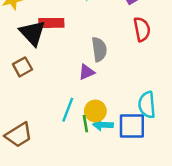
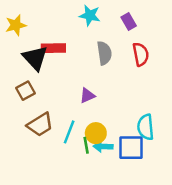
gray semicircle: (99, 49) -> (104, 53), moved
brown trapezoid: (19, 135) -> (40, 125), moved

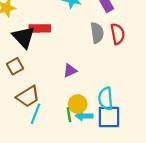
gray semicircle: (104, 53) -> (97, 33), moved
cyan semicircle: (146, 127) -> (106, 99), moved
cyan line: (69, 132) -> (36, 114), moved

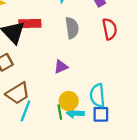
gray semicircle: (97, 33) -> (72, 28), moved
blue square: (109, 117) -> (101, 114), size x0.7

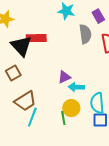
gray semicircle: (72, 28) -> (85, 34), moved
cyan arrow: (75, 113) -> (76, 87), moved

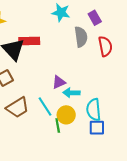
cyan line: (32, 117) -> (45, 106), moved, turned -54

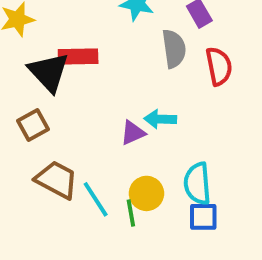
cyan arrow: (71, 93) -> (160, 119), moved
cyan line: (45, 106) -> (96, 199), moved
brown trapezoid: (18, 108) -> (57, 180), turned -120

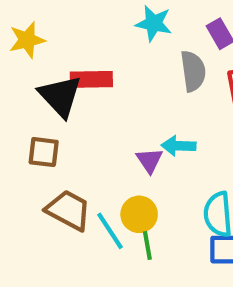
brown square: (33, 125) -> (44, 152), turned 36
purple triangle: (133, 133) -> (149, 160), turned -40
yellow circle: (146, 193) -> (139, 214), moved

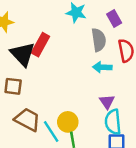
red rectangle: (91, 79) -> (40, 45), turned -60
cyan arrow: (179, 146) -> (102, 67), moved
purple triangle: (149, 160) -> (107, 102), moved

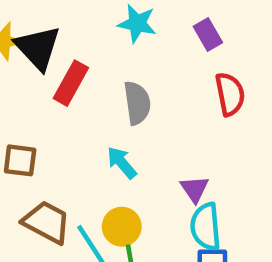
gray semicircle: (99, 40) -> (137, 103), moved
black triangle: (23, 54) -> (38, 48), moved
cyan arrow: (102, 67) -> (122, 163), moved, turned 48

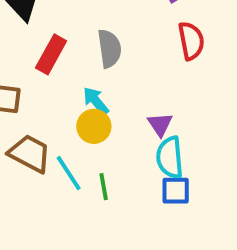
red rectangle: (71, 83) -> (51, 54), moved
yellow circle: (122, 227) -> (94, 126), moved

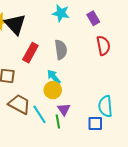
purple triangle: (160, 124) -> (64, 109), moved
cyan semicircle: (170, 157) -> (105, 106), moved

